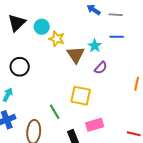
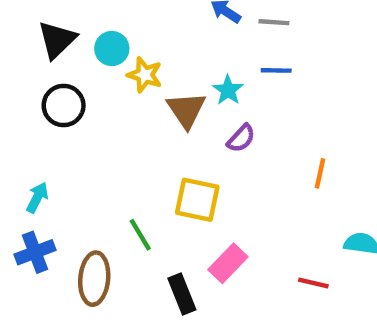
black circle: (20, 67) -> (64, 105), moved
pink rectangle: (95, 125) -> (228, 263), turned -30

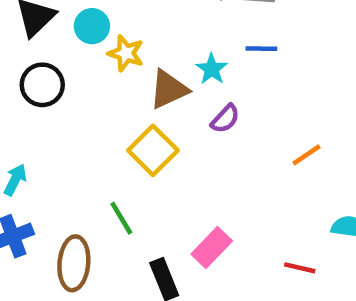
brown triangle: (186, 110) -> (169, 89), turned 39
orange line: (320, 173) -> (307, 155), turned 44
yellow square: (197, 200) -> (153, 150), moved, turned 33

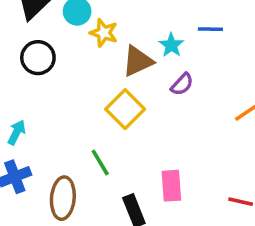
pink rectangle: (212, 247) -> (171, 186), turned -48

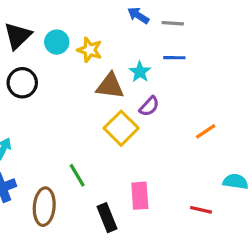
yellow star: (104, 33) -> (90, 50), moved
brown triangle: (138, 61) -> (110, 86), turned 32
yellow square: (125, 109) -> (121, 128), moved

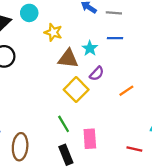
cyan circle: (57, 42) -> (29, 13), moved
orange line: (206, 131) -> (126, 91), moved
green line: (77, 175) -> (64, 124), moved

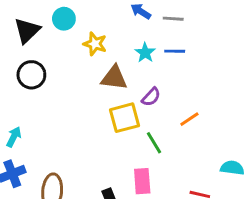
cyan star: (90, 48) -> (145, 53), moved
yellow square: (76, 90) -> (124, 118), turned 30
green line: (64, 124) -> (154, 143), moved

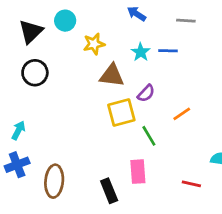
gray line: (173, 19) -> (186, 21), moved
yellow star: (95, 44) -> (94, 44), turned -30

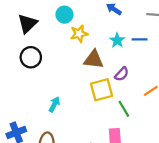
cyan circle: (65, 21) -> (64, 15), moved
cyan arrow: (18, 130) -> (54, 104), moved

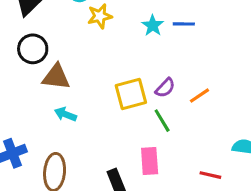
brown triangle: (94, 59) -> (56, 77), moved
purple semicircle: (122, 74) -> (165, 88), moved
cyan arrow: (54, 104) -> (65, 114), turned -96

